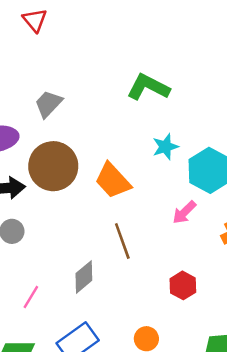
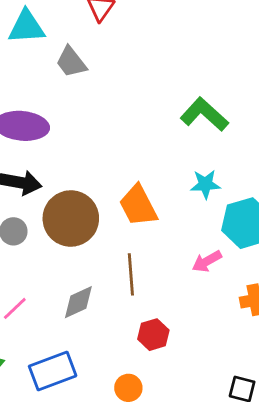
gray trapezoid: (48, 104) -> (71, 62), moved, turned -96
brown circle: (53, 166) -> (71, 218), moved
red hexagon: (183, 285) -> (153, 335), moved

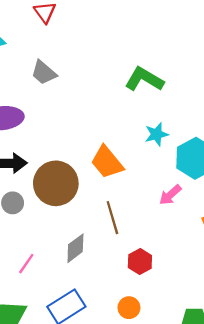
gray trapezoid: (71, 62) -> (44, 73), moved

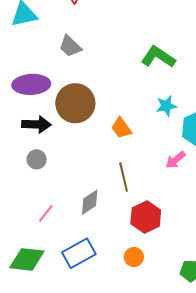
orange trapezoid: (107, 162) -> (121, 128), size x0.7
brown circle: (56, 183) -> (75, 103), moved
red hexagon: (140, 262) -> (146, 217), size x1.4

